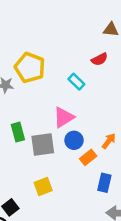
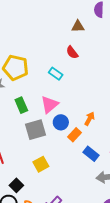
red semicircle: (100, 59) -> (72, 52), turned 88
green rectangle: (18, 132) -> (21, 105), moved
blue rectangle: (104, 183) -> (91, 154), turned -56

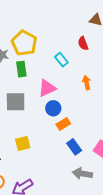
green rectangle: (21, 105) -> (21, 69), moved
orange arrow: (90, 119) -> (87, 83), moved, turned -56
gray square: (35, 130) -> (16, 102), moved

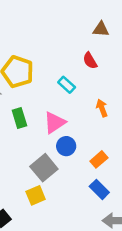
green rectangle: (21, 69) -> (19, 118), moved
gray square: (16, 102) -> (44, 168), moved, turned -30
orange rectangle: (63, 124) -> (99, 159), moved

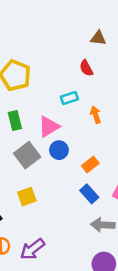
cyan rectangle: (67, 85) -> (69, 98), moved, turned -63
gray square: (44, 168) -> (27, 155), moved

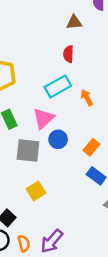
red semicircle: (86, 68) -> (68, 54), turned 42
cyan rectangle: (69, 98) -> (58, 86), size x1.5
gray square: (27, 155) -> (28, 150), turned -35

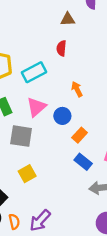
cyan rectangle: (58, 86) -> (34, 72), moved
blue circle: (58, 139) -> (62, 116), moved

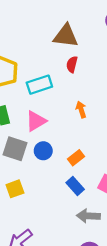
brown triangle: (68, 19) -> (66, 36), moved, size x1.6
blue circle: (62, 116) -> (43, 151), moved

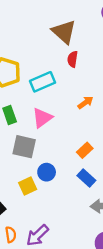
brown triangle: (66, 36) -> (64, 32), turned 40
orange arrow: (81, 110) -> (85, 103), turned 77
blue circle: (43, 151) -> (47, 172), moved

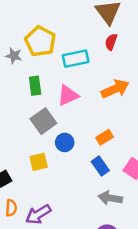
orange arrow: (85, 103) -> (115, 89), size x1.6
gray square: (24, 147) -> (43, 121), turned 30
blue circle: (47, 172) -> (65, 142), moved

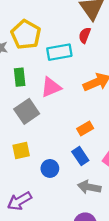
red semicircle: (111, 42) -> (85, 35), moved
blue circle: (65, 142) -> (50, 168), moved

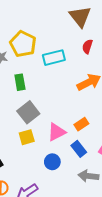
red semicircle: (85, 35) -> (87, 46), moved
pink triangle: (51, 87) -> (56, 132), moved
yellow square: (21, 151) -> (27, 137), moved

